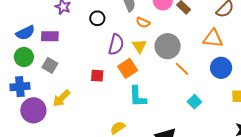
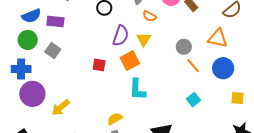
gray circle: (168, 46) -> (184, 47), moved, size x0.6
orange line: (182, 69) -> (193, 66), moved
yellow arrow: (61, 98) -> (61, 107), moved

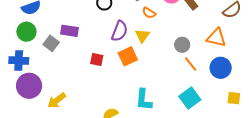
purple rectangle: (55, 22) -> (69, 31), moved
cyan L-shape: (137, 89) -> (144, 100), moved
cyan square: (194, 100) -> (190, 98), size x1.5

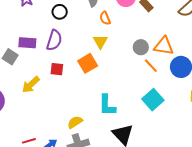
orange semicircle: (149, 13) -> (105, 18), turned 40
purple semicircle: (120, 31) -> (54, 40), moved
orange triangle: (216, 38) -> (164, 46), moved
yellow arrow: (57, 100) -> (31, 85), moved

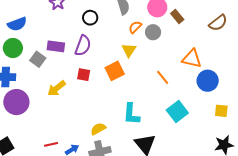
orange semicircle: (105, 18) -> (135, 27), turned 64
gray circle: (141, 47) -> (153, 32), moved
orange line: (151, 66) -> (163, 77), moved

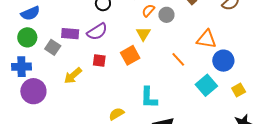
purple semicircle: (83, 46) -> (97, 32), turned 40
cyan square: (177, 111) -> (206, 85), moved
yellow square: (221, 111) -> (239, 90), turned -32

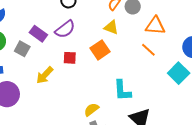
purple rectangle: (70, 34) -> (38, 34), turned 36
yellow triangle: (143, 34) -> (111, 27), turned -35
orange triangle: (207, 39) -> (155, 26), moved

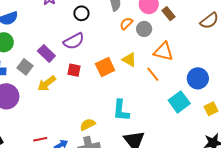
yellow triangle: (111, 27) -> (129, 60), moved
purple rectangle: (38, 34) -> (46, 53), moved
gray square: (22, 49) -> (25, 67), moved

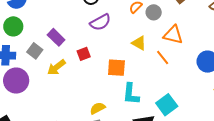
purple semicircle: (74, 41) -> (100, 22), moved
orange square: (105, 67) -> (116, 68), moved, turned 30
red square: (74, 70) -> (84, 54), turned -32
cyan square: (179, 102) -> (167, 105), moved

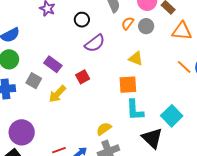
orange triangle: (173, 35) -> (182, 31), moved
orange line: (163, 58) -> (184, 67), moved
orange square: (116, 68) -> (128, 85), moved
purple circle: (16, 81) -> (22, 132), moved

